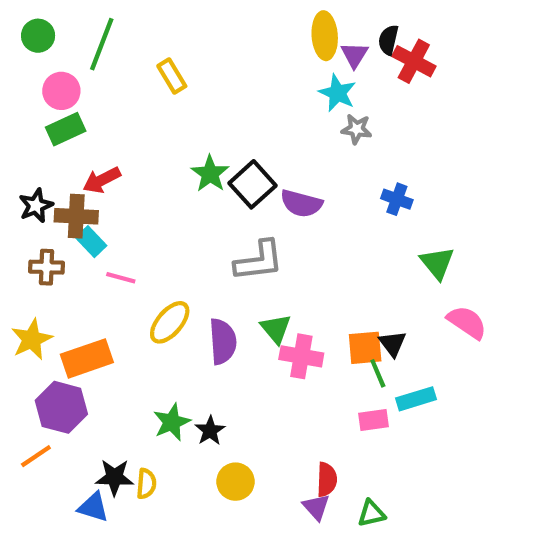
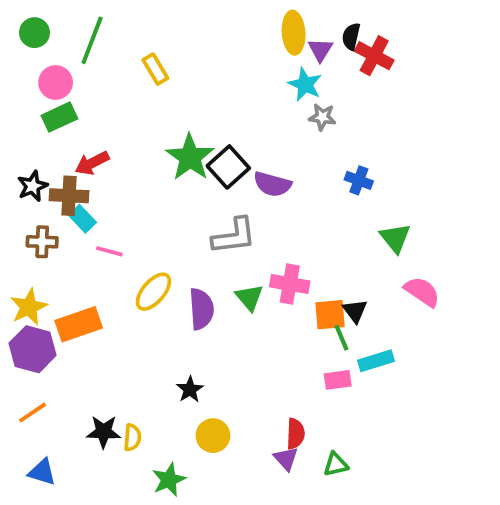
green star: (210, 174) -> (190, 157), size x1.4
pink cross: (301, 356) -> (290, 284), moved
purple hexagon: (61, 407) -> (33, 349), moved
green star: (172, 422) -> (169, 480), moved
blue triangle: (93, 507) -> (42, 472), moved

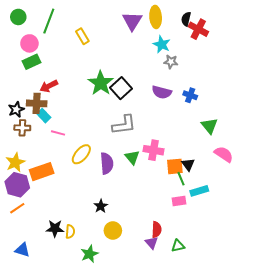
purple triangle: (320, 50) -> (132, 21), moved, size x1.5
purple semicircle: (272, 184) -> (162, 92), moved
black star: (33, 186) -> (16, 110), moved
orange line: (33, 413) -> (17, 208), moved

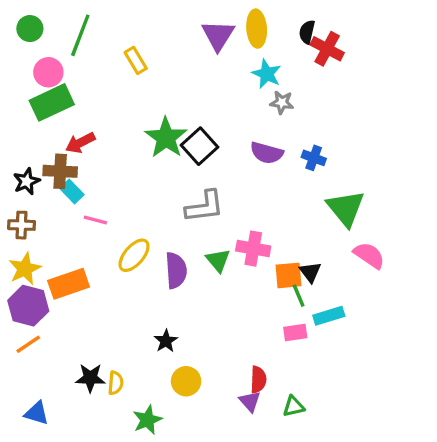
green rectangle: (32, 62) -> (52, 102), size x1.4
green triangle: (209, 126) -> (346, 208), size x1.4
brown cross: (22, 128) -> (21, 225), moved

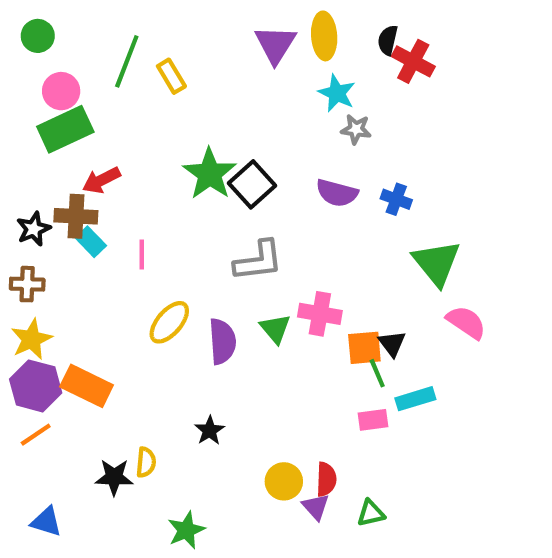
green line: (80, 35) -> (127, 61), moved
pink line: (95, 220) -> (142, 254), moved, turned 75
orange rectangle: (69, 284) -> (87, 386), moved, turned 45
yellow circle: (186, 381) -> (284, 481), moved
yellow semicircle: (116, 383) -> (146, 462), moved

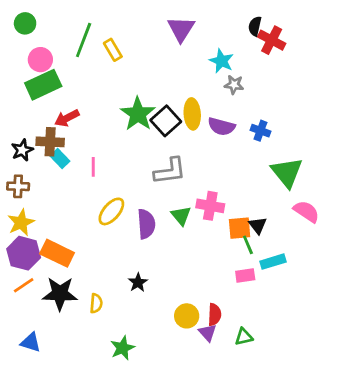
yellow ellipse: (324, 36) -> (192, 114), moved
black star: (114, 477) -> (60, 294), moved, size x1.4

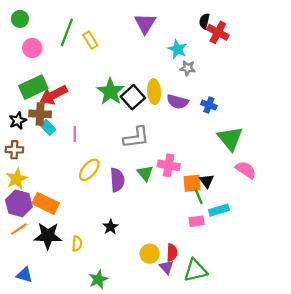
green rectangle: (43, 85) -> (33, 87), moved
red arrow: (67, 118) -> (53, 95), size x1.4
green triangle: (244, 337) -> (195, 270), size x1.6

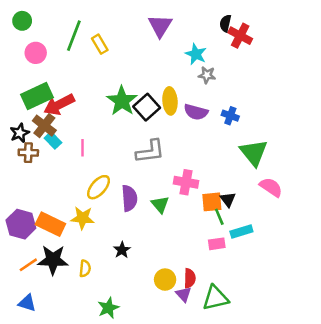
brown cross: (40, 114) -> (44, 126), turned 35
brown cross: (14, 150) -> (28, 153), moved
green triangle: (145, 173) -> (160, 204), moved
yellow star: (17, 179) -> (83, 218), moved, turned 30
orange line: (19, 229) -> (28, 265), moved

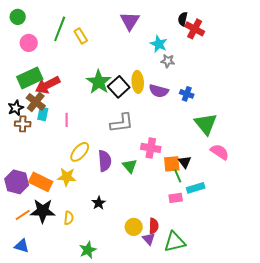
cyan rectangle: (53, 140) -> (43, 114), turned 56

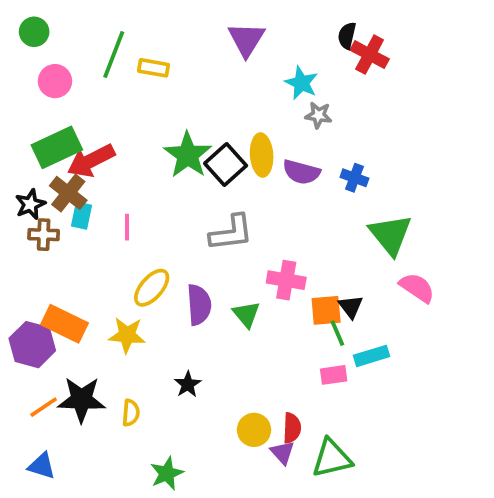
yellow rectangle: (81, 36) -> (154, 68), turned -49
orange rectangle: (41, 182) -> (64, 324), moved

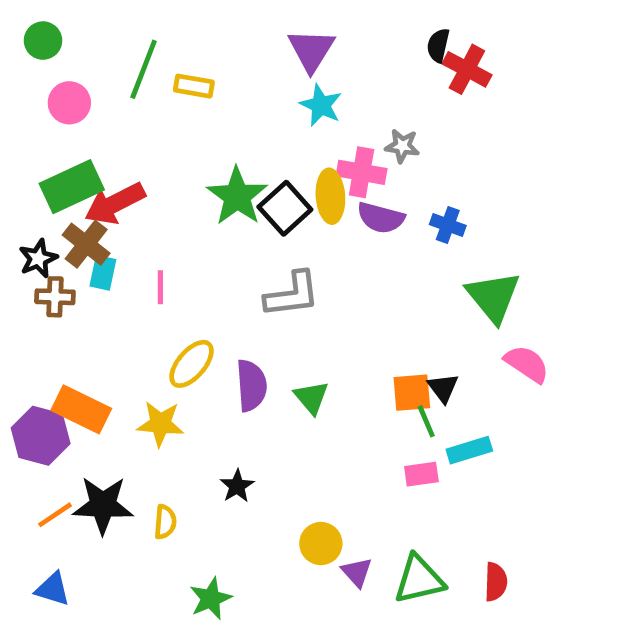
cyan star: (301, 83) -> (321, 105), moved
pink cross: (286, 280) -> (362, 172), moved
red semicircle: (292, 428) -> (496, 582), moved

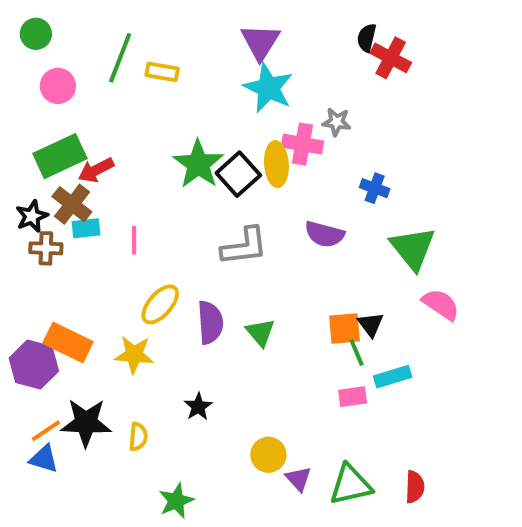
cyan star: (321, 105) -> (268, 88), size x1.4
red arrow: (115, 203) -> (96, 170), size x0.7
purple semicircle: (381, 218) -> (325, 234), moved
cyan rectangle: (103, 273) -> (86, 228), turned 72
blue triangle: (53, 589) -> (44, 459), moved

